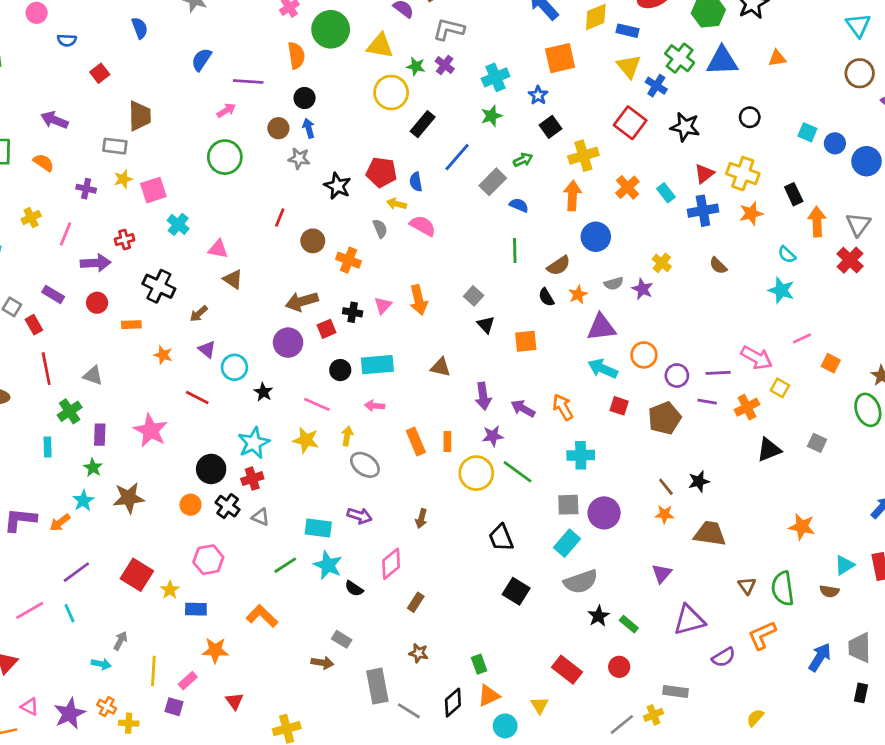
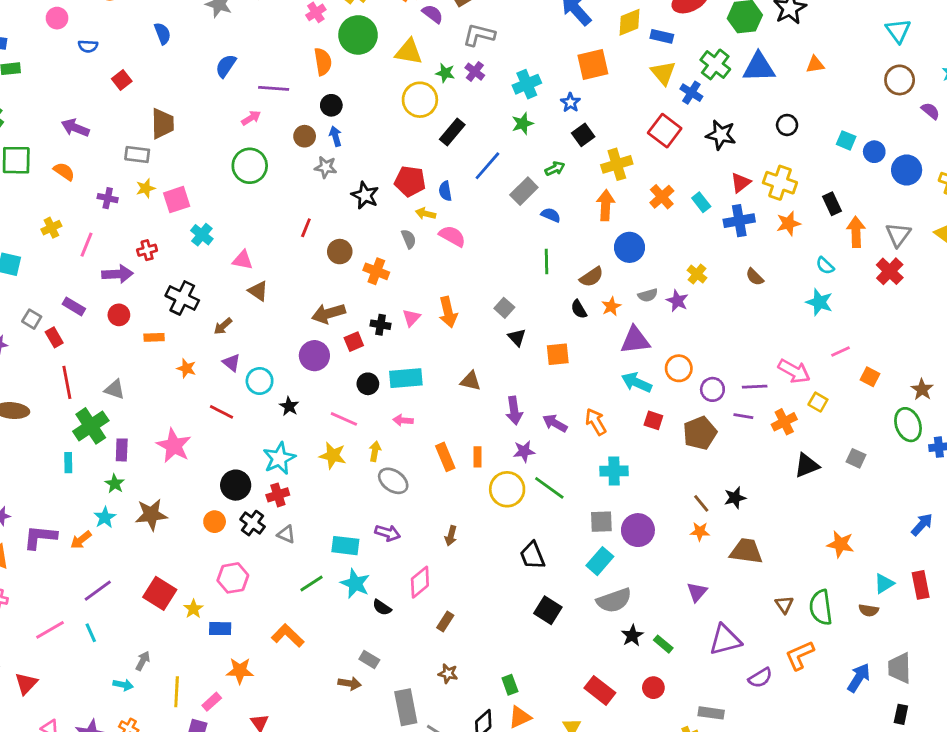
green cross: (70, 411) -> (91, 426), size x1.4

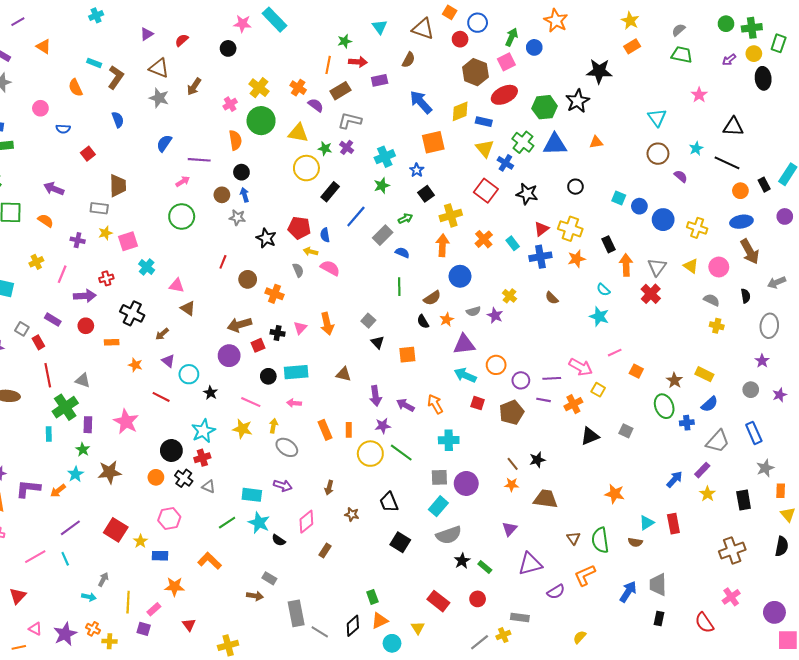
brown star: (448, 674) -> (352, 514), moved

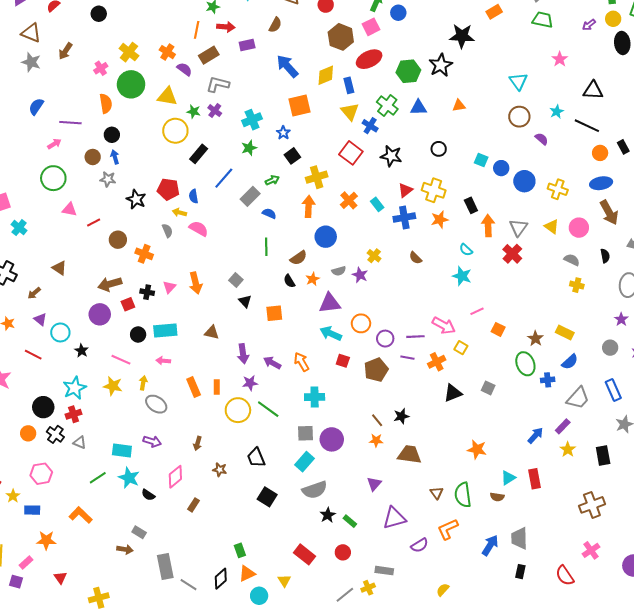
blue rectangle: (484, 122) -> (349, 85), turned 63
blue triangle: (555, 144) -> (418, 108), size x0.7
red line: (223, 262) -> (94, 223), turned 40
pink triangle: (177, 286) -> (69, 209), moved

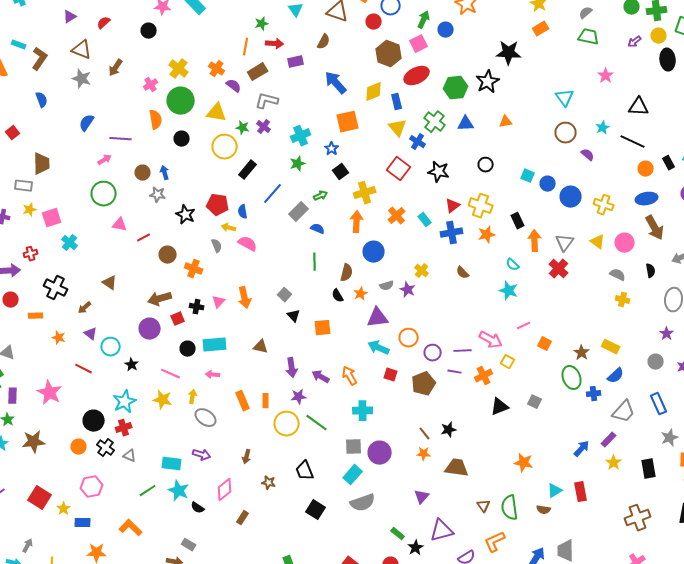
black circle: (112, 135) -> (182, 139), moved
brown semicircle: (298, 258) -> (347, 273), turned -42
black star: (328, 515) -> (416, 548), moved

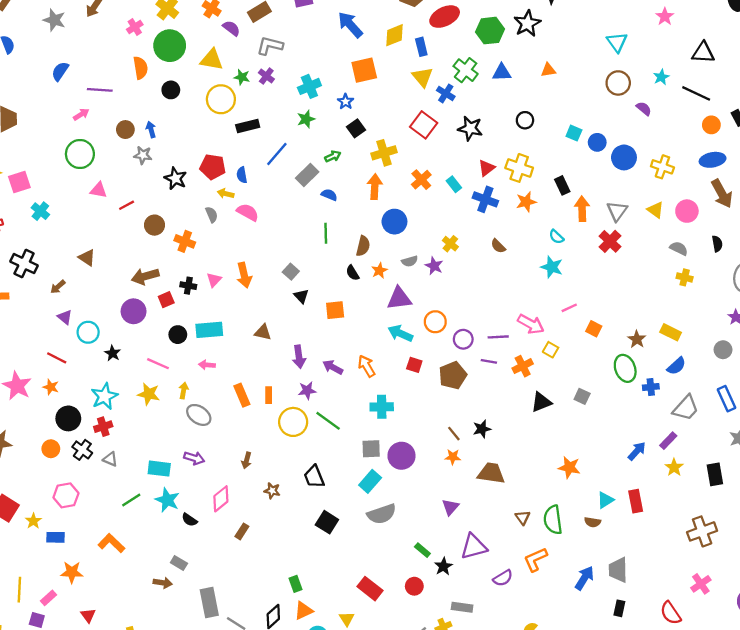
black rectangle: (248, 170) -> (248, 126), turned 36
blue cross: (452, 233) -> (485, 199), turned 30
orange star: (59, 338) -> (51, 387), moved

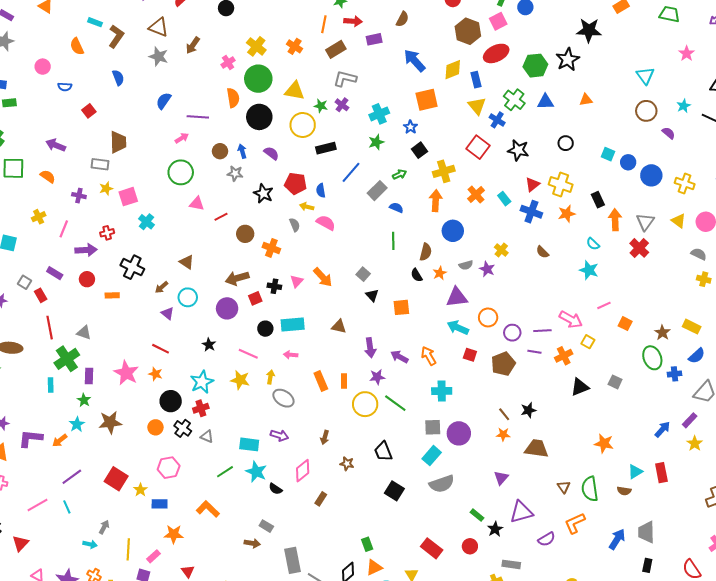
purple semicircle: (231, 28) -> (271, 153), moved
black circle: (171, 90) -> (259, 117), size x1.6
orange arrow: (244, 275) -> (323, 277), turned -30
cyan circle: (88, 332) -> (188, 297), moved

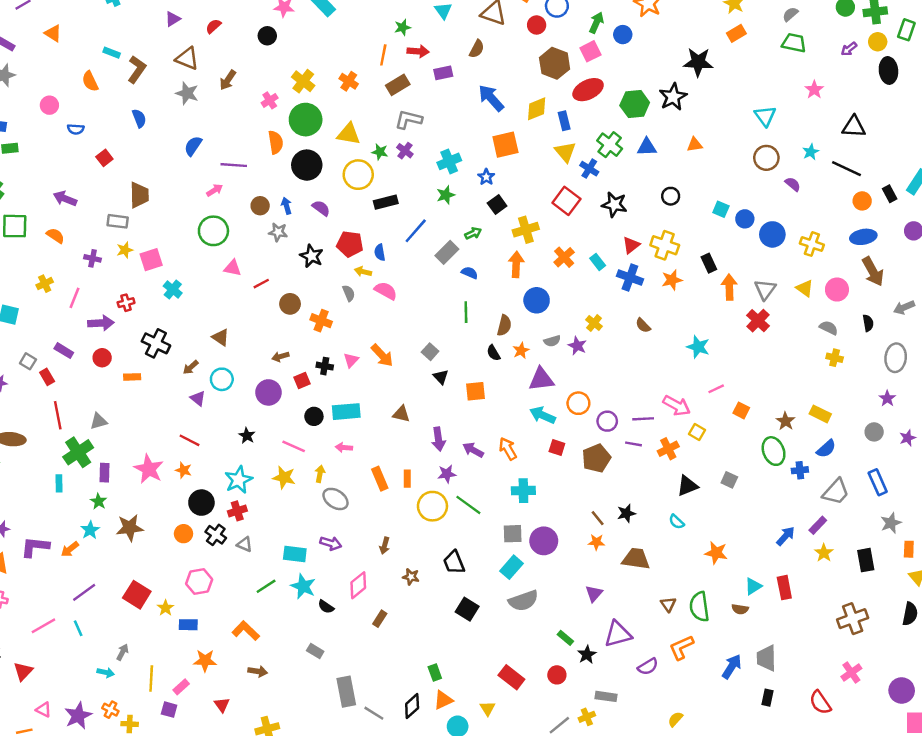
cyan semicircle: (593, 244) -> (677, 522), moved
brown arrow: (237, 278) -> (280, 357), size x0.6
gray triangle: (84, 333) -> (99, 421), turned -35
brown arrow: (252, 543) -> (258, 671), moved

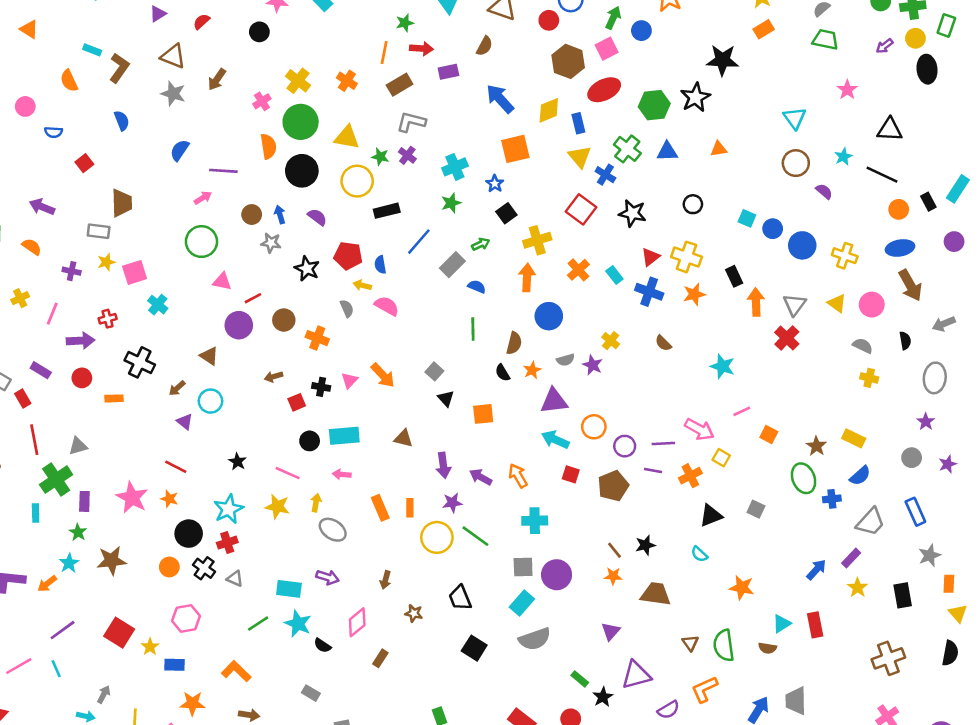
purple circle: (268, 392) -> (239, 325), moved

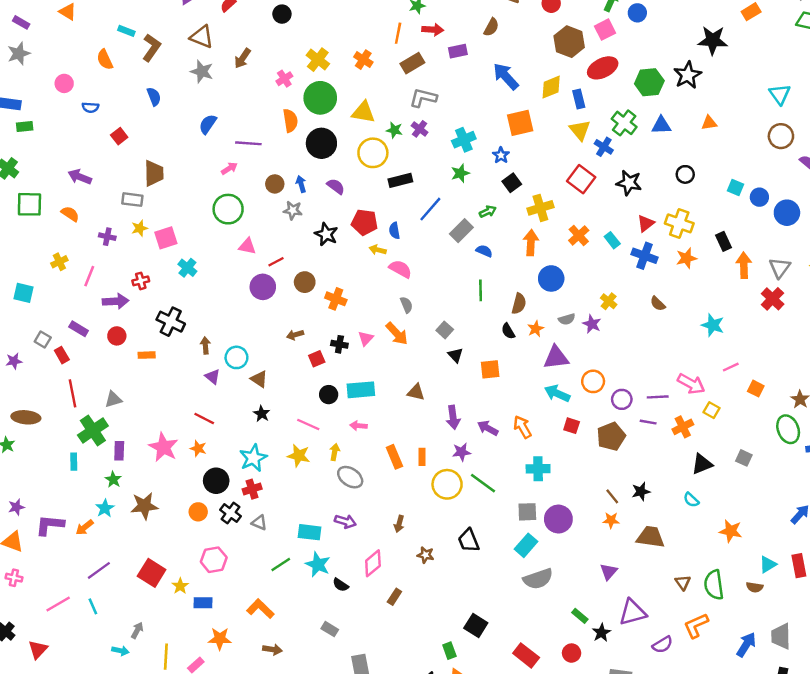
gray semicircle: (347, 308) -> (406, 305), moved
brown triangle: (209, 356) -> (259, 379), moved
brown arrow: (177, 388) -> (205, 346), turned 126
black square: (474, 648) -> (476, 626), moved

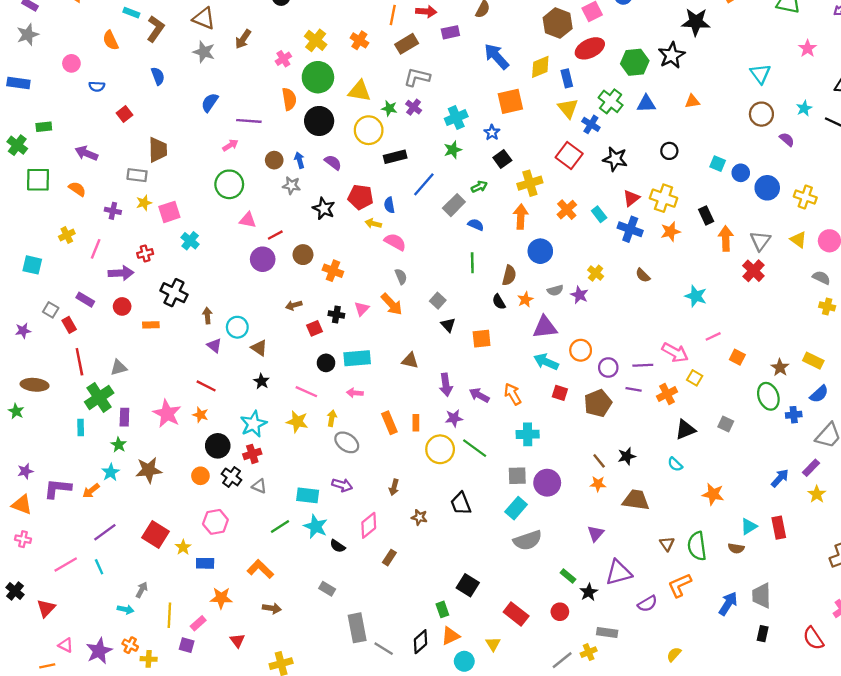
green rectangle: (25, 127) -> (44, 127), moved

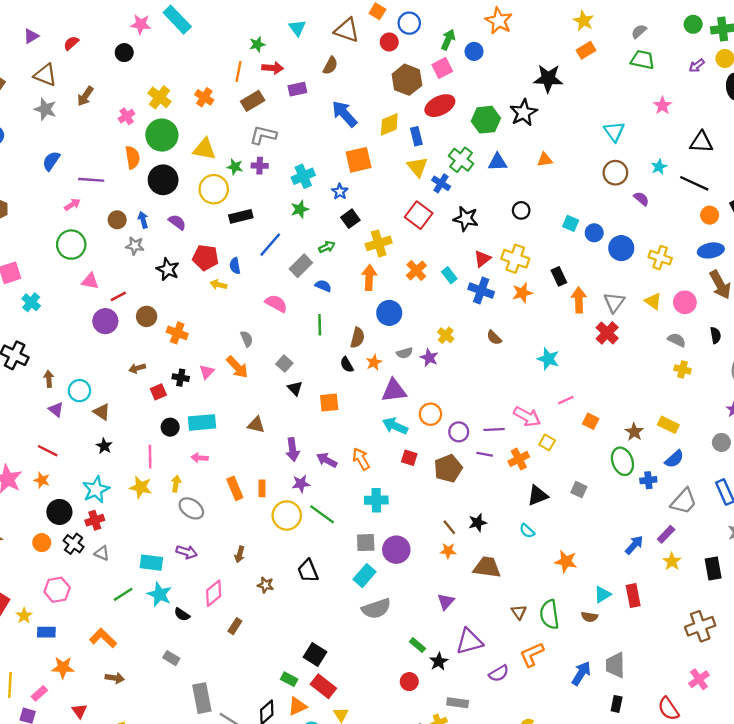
purple cross: (414, 107) -> (260, 166), turned -35
pink semicircle: (395, 242) -> (276, 303), moved
pink line: (306, 392) -> (150, 457), turned 65
green rectangle: (442, 609) -> (289, 679), turned -42
red rectangle: (516, 614) -> (323, 686), moved

